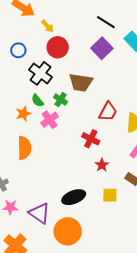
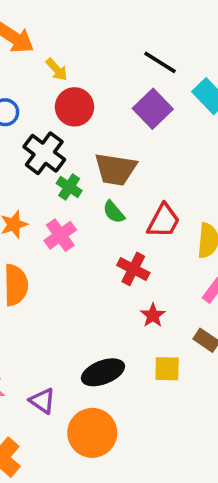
green cross: (61, 100) -> (69, 187), moved
green semicircle: (37, 101) -> (114, 212), moved
purple triangle: (39, 213) -> (42, 401), size x0.7

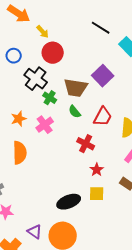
purple square: (153, 109) -> (103, 76), moved
yellow square: (167, 369) -> (97, 194), moved
purple triangle: (42, 401) -> (35, 232), moved

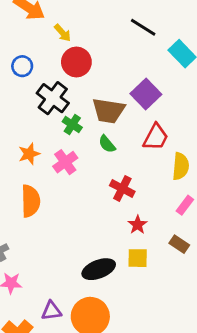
red trapezoid: (103, 117) -> (156, 137), moved
purple triangle: (35, 232) -> (51, 311), turned -42

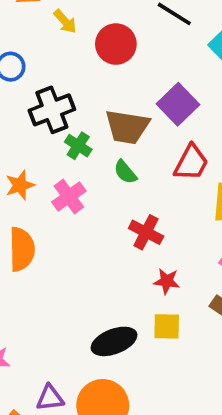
red circle: (76, 62) -> (116, 44), moved
black cross: (53, 98) -> (52, 110), turned 32
red star: (138, 225) -> (167, 281), turned -30

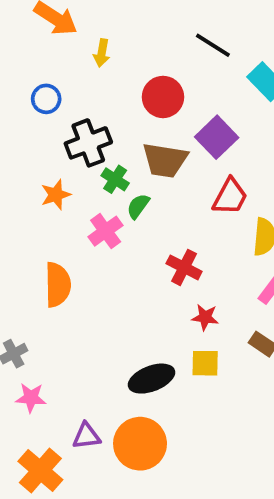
yellow arrow: (65, 21) -> (102, 53), turned 52
red circle: (116, 44) -> (163, 97), moved
green semicircle: (125, 172) -> (138, 206), moved, turned 76
orange star: (20, 185) -> (56, 195), moved

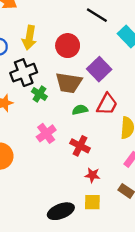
yellow arrow: (102, 53) -> (29, 38), moved, size x1.5
green semicircle: (138, 206) -> (80, 110), moved, turned 42
pink cross: (106, 231) -> (46, 133), moved

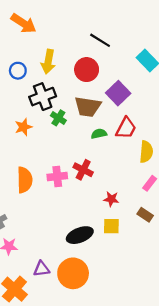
black line: (97, 15) -> (100, 40), moved
pink cross: (46, 133) -> (57, 177), moved, turned 30
red cross: (80, 146) -> (83, 170), moved

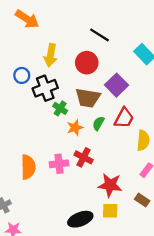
blue circle: (18, 71) -> (22, 75), moved
orange star: (23, 127) -> (75, 128), moved
green semicircle: (99, 134) -> (98, 123), turned -48
red star: (111, 199) -> (110, 185), size x1.6

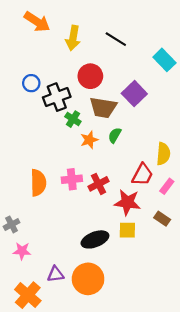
yellow arrow: (51, 55) -> (73, 38), moved
red circle: (87, 63) -> (90, 76), moved
red trapezoid: (124, 118) -> (142, 175), moved
red cross: (84, 157) -> (98, 184), moved, turned 36

